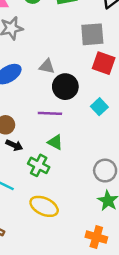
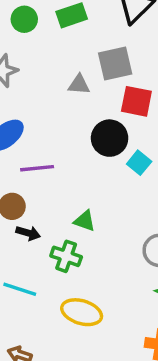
gray triangle: (47, 66) -> (79, 85), moved
black circle: (65, 87) -> (110, 138), moved
purple line: (50, 113) -> (37, 168), moved

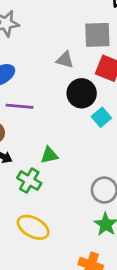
gray triangle: (79, 85) -> (65, 60), moved
green triangle: (85, 221) -> (49, 155), turned -42

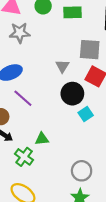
gray triangle: (65, 60) -> (62, 66), turned 40
purple line: (19, 106) -> (23, 98), turned 30

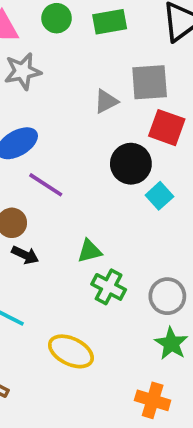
gray triangle: (62, 66) -> (106, 101), moved, turned 40
green cross: (24, 157) -> (109, 287), moved

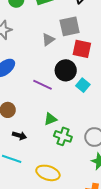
purple line: (46, 185) -> (42, 85), moved
black arrow: (25, 255) -> (19, 136), moved

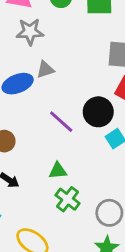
gray triangle: (48, 40) -> (45, 70), moved

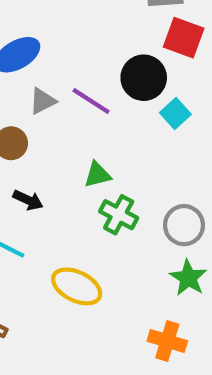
gray triangle: (45, 70) -> (43, 101), moved

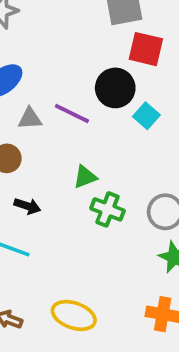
gray triangle: (43, 101) -> (30, 119), turned 30
yellow ellipse: (77, 286) -> (74, 315), moved

